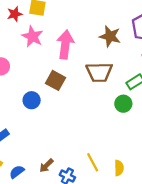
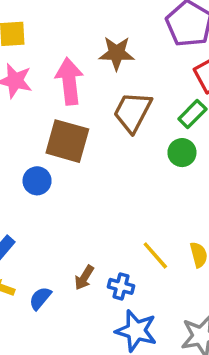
brown star: (110, 36) -> (117, 53), moved
brown trapezoid: (99, 72) -> (133, 112), turned 132
brown square: (56, 80) -> (67, 141), size x1.4

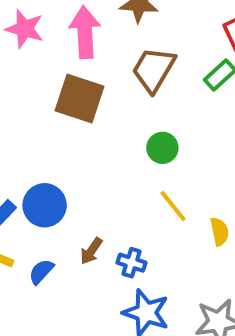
green circle: (182, 153) -> (162, 148), moved
blue circle: (37, 181) -> (45, 205), moved, size x1.4
yellow line: (155, 255) -> (173, 206), moved

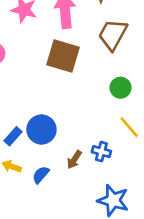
blue cross: (132, 263) -> (101, 152), moved

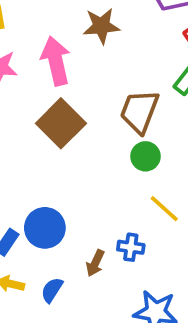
brown trapezoid: (113, 35) -> (139, 111), moved
brown square: (63, 56) -> (61, 123), turned 36

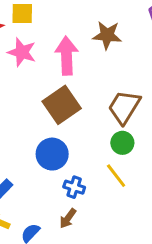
yellow line: (164, 209) -> (116, 176), moved
blue circle: (45, 228) -> (52, 154), moved
blue cross: (131, 247) -> (74, 187), moved

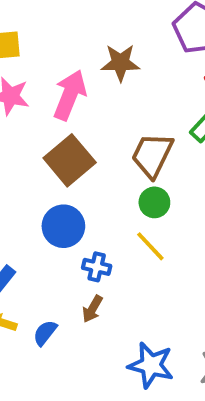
pink arrow: (67, 56) -> (70, 95), turned 30

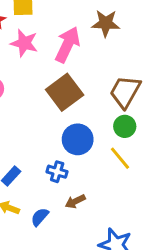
blue circle: (63, 226) -> (78, 139), moved
blue cross: (97, 267) -> (57, 172), moved
brown arrow: (92, 309) -> (75, 201), turned 30

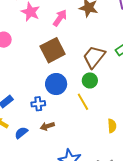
pink arrow: (67, 45) -> (60, 18), size x0.7
blue cross: (57, 172) -> (38, 104), turned -32

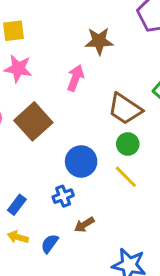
pink arrow: (60, 18) -> (75, 78), moved
brown square: (53, 50) -> (33, 121), moved
brown trapezoid: (94, 57) -> (125, 109), turned -80

